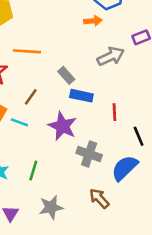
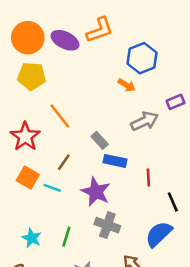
orange arrow: (93, 21) -> (127, 85), turned 36
orange line: (27, 51) -> (60, 116), turned 48
gray cross: (89, 154) -> (107, 225), moved

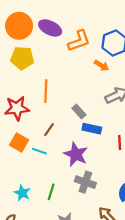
orange L-shape: (100, 30) -> (79, 41), moved
orange line: (60, 116) -> (46, 91), turned 40
red star: (25, 137) -> (17, 108), turned 30

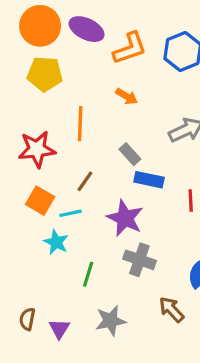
orange arrow: (101, 65) -> (127, 96), moved
cyan line: (39, 151) -> (71, 213), turned -32
cyan star: (22, 193) -> (56, 242), moved

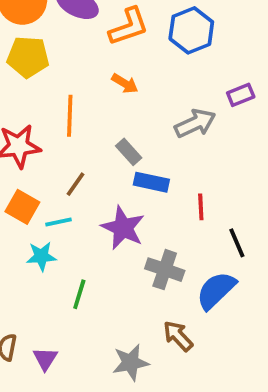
cyan star: (56, 242) -> (41, 256), turned -30
gray cross: (139, 260) -> (165, 270), moved
gray star: (111, 321) -> (131, 363), moved

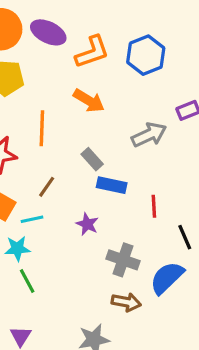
orange arrow: (125, 84) -> (89, 101), size x1.4
purple star: (123, 228) -> (87, 224), size x0.6
green line: (79, 294) -> (27, 281), moved, turned -45
brown arrow: (178, 336) -> (126, 302), moved, turned 144

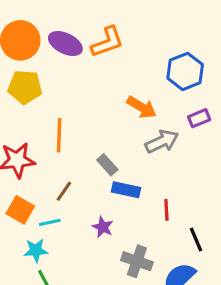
orange L-shape: (92, 52) -> (107, 42), moved
blue hexagon: (146, 55) -> (185, 71), moved
orange arrow: (89, 101) -> (142, 107), moved

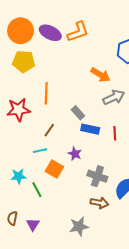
orange square: (20, 210) -> (54, 169), moved
red line: (166, 210) -> (115, 133), moved
cyan star: (36, 250) -> (18, 176), moved

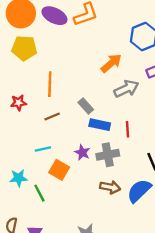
orange arrow: (100, 75) -> (111, 63), turned -72
red star: (18, 110) -> (19, 103), size x0.6
brown line: (49, 130) -> (52, 117), moved, turned 32
gray cross: (97, 176) -> (108, 155), moved, turned -30
brown arrow: (99, 203) -> (110, 187), moved

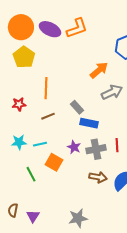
yellow pentagon: (24, 48) -> (24, 57), turned 30
red line: (127, 129) -> (117, 145), moved
cyan star: (19, 178) -> (19, 142), moved
green line: (39, 193) -> (31, 174), moved

